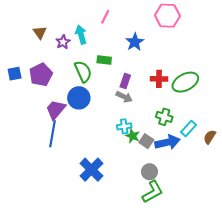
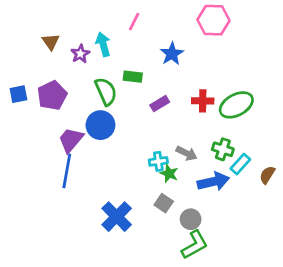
purple rectangle: (125, 81) -> (160, 104), turned 40
gray arrow: (124, 97) -> (187, 153), moved
green cross: (164, 117) -> (223, 149), moved
gray square: (146, 141) -> (164, 203), moved

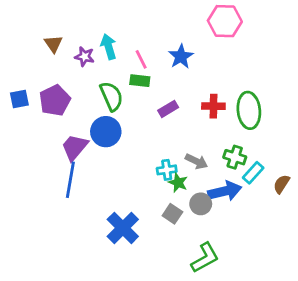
pink line: (134, 22) -> (141, 59), moved, turned -54
purple star: (80, 54) -> (85, 57), turned -30
green ellipse: (236, 105) -> (249, 110), turned -68
gray circle: (191, 219) -> (201, 204), moved

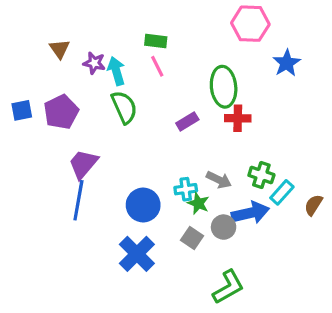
cyan arrow: (109, 47) -> (116, 71), moved
blue star: (181, 57) -> (287, 63), moved
green rectangle: (140, 81) -> (156, 41), moved
green ellipse: (249, 110) -> (224, 87), moved
blue circle: (106, 132) -> (143, 205), moved

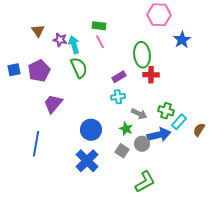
cyan cross: (186, 189) -> (118, 97), moved
blue line: (78, 200) -> (36, 144), moved

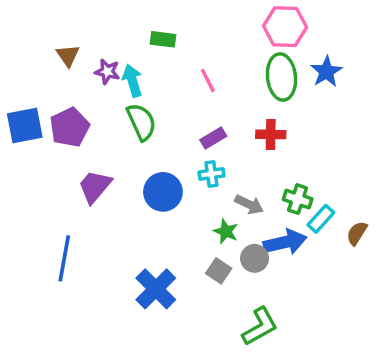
green rectangle: (99, 26) -> (163, 39), moved
pink line: (100, 42) -> (208, 81), moved
green ellipse: (142, 55) -> (281, 77), moved
blue square: (14, 70) -> (25, 125), size x1.5
blue circle: (91, 130) -> (163, 192), moved

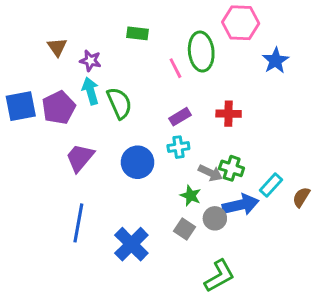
green ellipse: (281, 77) -> (201, 52), moved
cyan arrow: (132, 81) -> (90, 91), moved
green cross: (298, 199) -> (232, 168), moved
blue line: (64, 258) -> (78, 223), moved

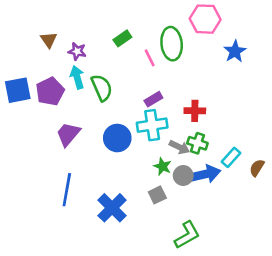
green rectangle: (138, 33) -> (122, 38), moved, turned -42
red cross: (229, 114) -> (195, 111), moved
cyan cross: (178, 147) -> (152, 125), size x1.6
gray circle: (215, 218) -> (183, 175), moved
gray square: (185, 229) -> (157, 195), turned 30

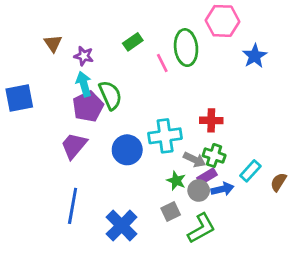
purple pentagon: (50, 91) -> (88, 106), moved
purple rectangle: (153, 99) -> (207, 176), moved
blue arrow: (205, 174) -> (222, 189), size x0.7
green L-shape: (187, 235) -> (201, 228), moved

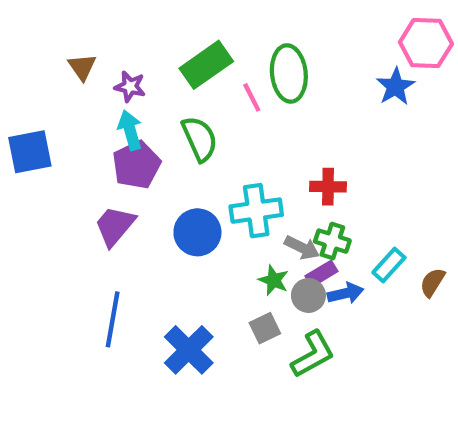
pink hexagon: (222, 21) -> (426, 43), moved
green rectangle: (133, 42) -> (206, 65), size x1.6
green semicircle: (110, 95) -> (200, 139), moved

